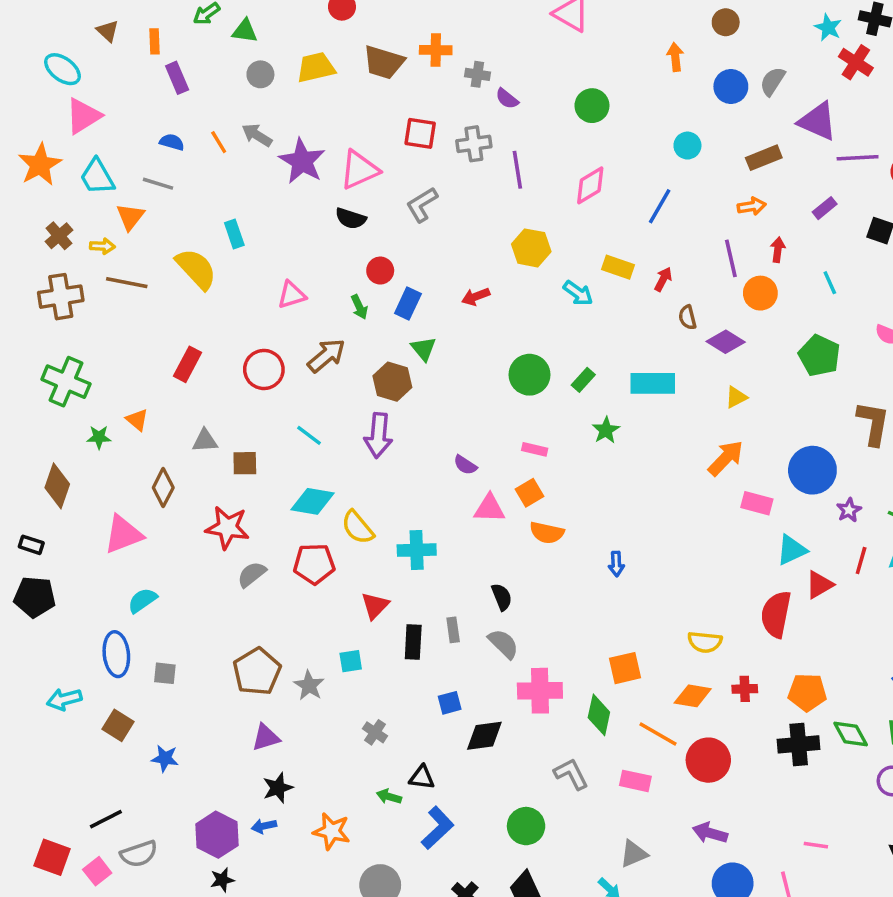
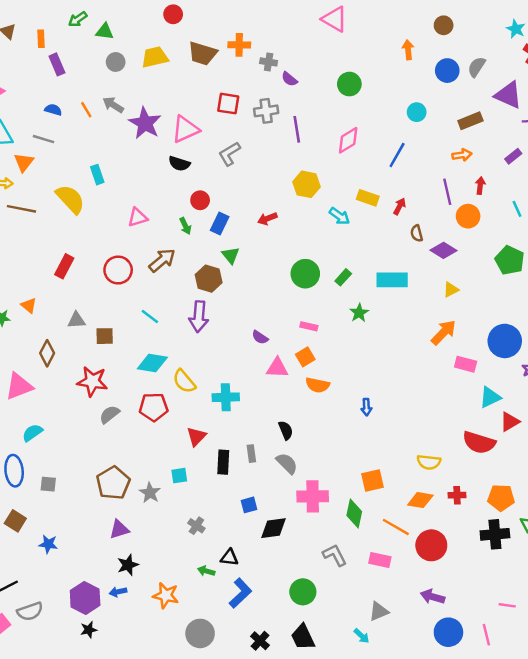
red semicircle: (776, 614) -> (479, 443), turned -84

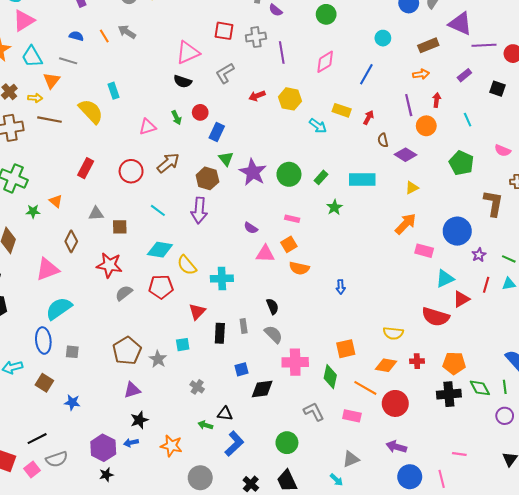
purple star: (145, 123) -> (253, 172), moved
red arrow: (267, 219) -> (257, 96), moved
green arrow: (185, 226) -> (176, 118), moved
cyan semicircle: (32, 433) -> (59, 308), size x1.5

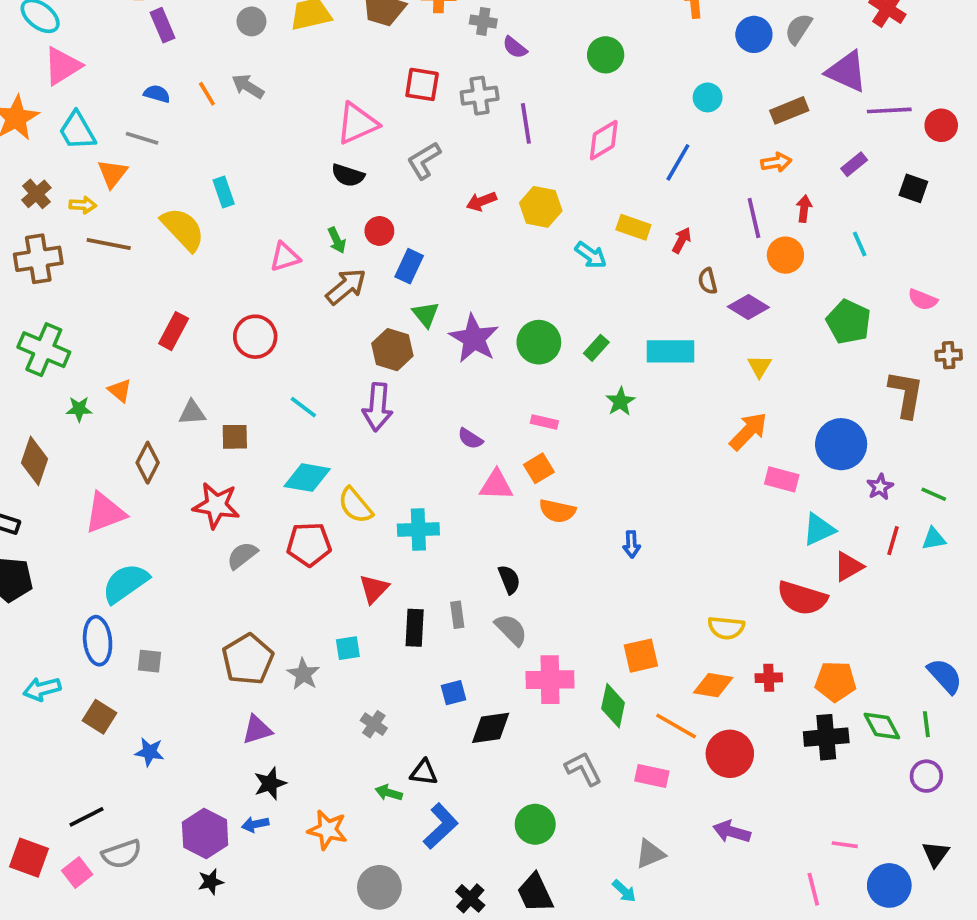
brown arrow: (168, 163) -> (346, 287), moved
yellow triangle: (412, 188) -> (759, 366), turned -32
blue circle: (410, 477) -> (889, 885), moved

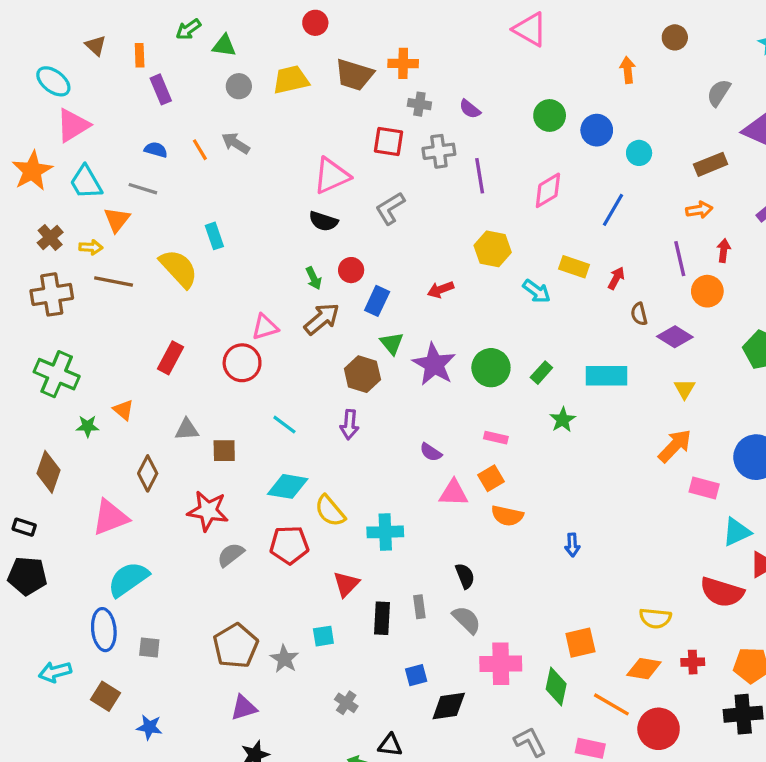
gray cross: (483, 21) -> (419, 104), moved
blue circle: (754, 34) -> (597, 130), moved
red arrow: (481, 201) -> (441, 290), moved
pink triangle: (285, 257) -> (265, 327), moved
purple arrow: (378, 407) -> (349, 425), size x0.7

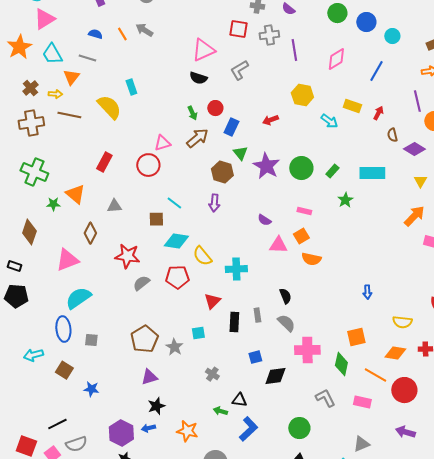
orange triangle: (123, 410) -> (75, 194), size x1.5
brown square: (224, 451) -> (156, 219), moved
blue arrow: (572, 545) -> (367, 292), moved

